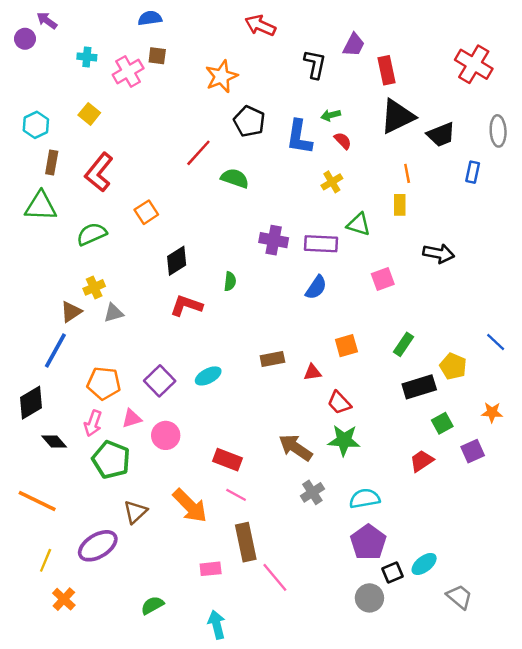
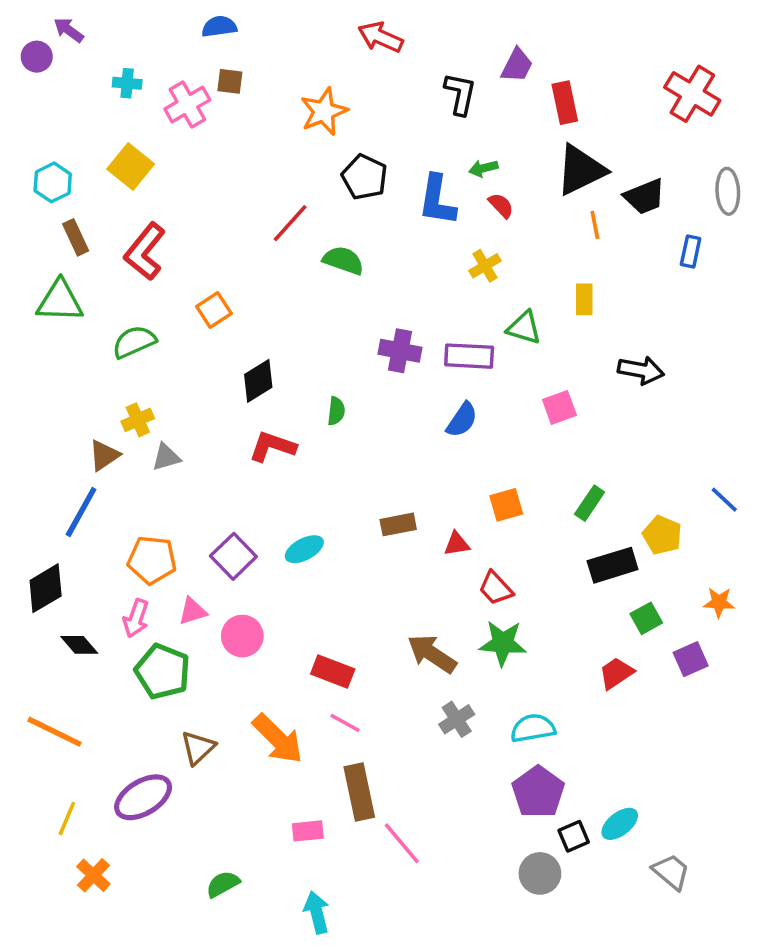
yellow square: (89, 114) -> (131, 166), size x1.4
brown rectangle: (52, 162) -> (76, 237), turned -35
orange line: (407, 173) -> (595, 225), moved

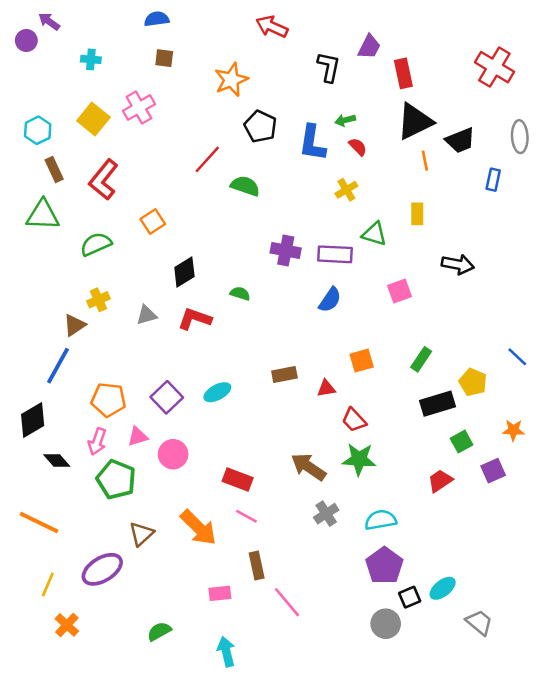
pink cross: (187, 104) -> (139, 108), moved
green semicircle: (336, 411) -> (240, 294), turned -78
gray triangle: (166, 457) -> (147, 315), moved
brown rectangle: (359, 792) -> (257, 566), size x0.7

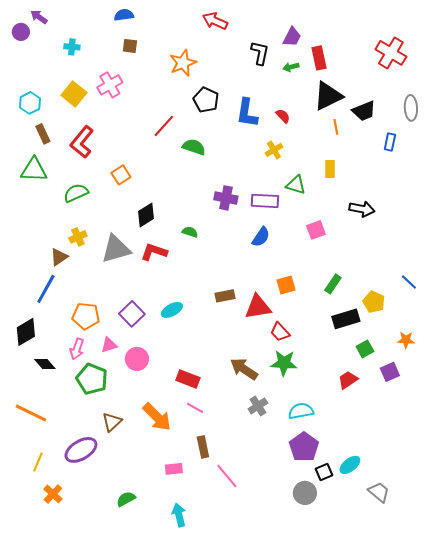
green arrow: (345, 120) -> (291, 67), moved
gray triangle: (147, 315) -> (116, 249), size x1.8
red triangle: (326, 388) -> (258, 307), size x1.8

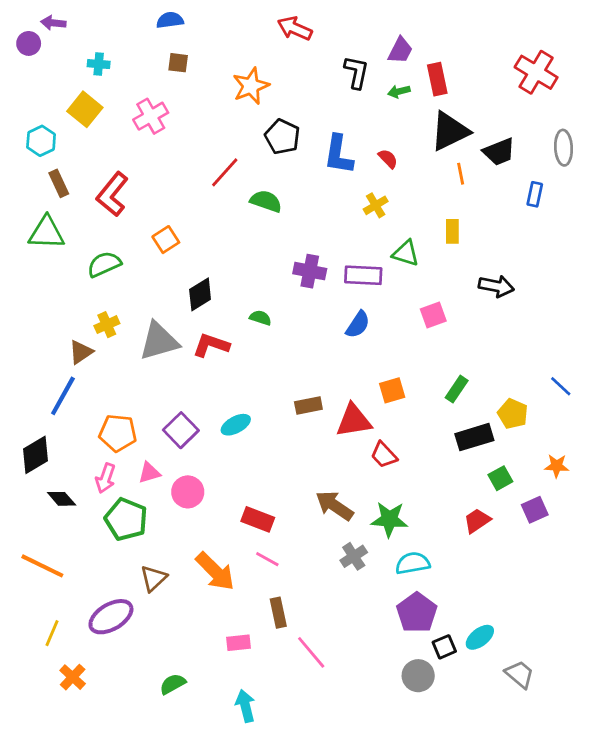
purple arrow: (39, 17) -> (53, 23), turned -30
yellow square: (74, 94) -> (85, 109), moved
green star: (284, 363) -> (389, 519), moved

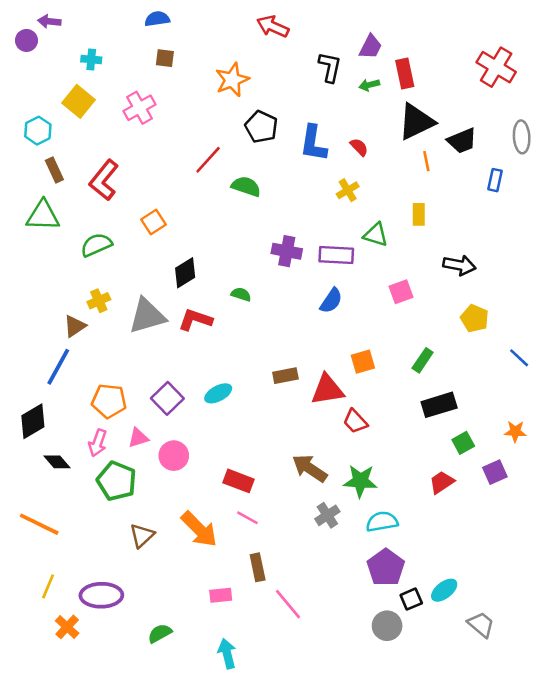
yellow pentagon: (513, 414) -> (475, 318), moved
purple ellipse: (111, 617) -> (101, 595), moved, turned 30

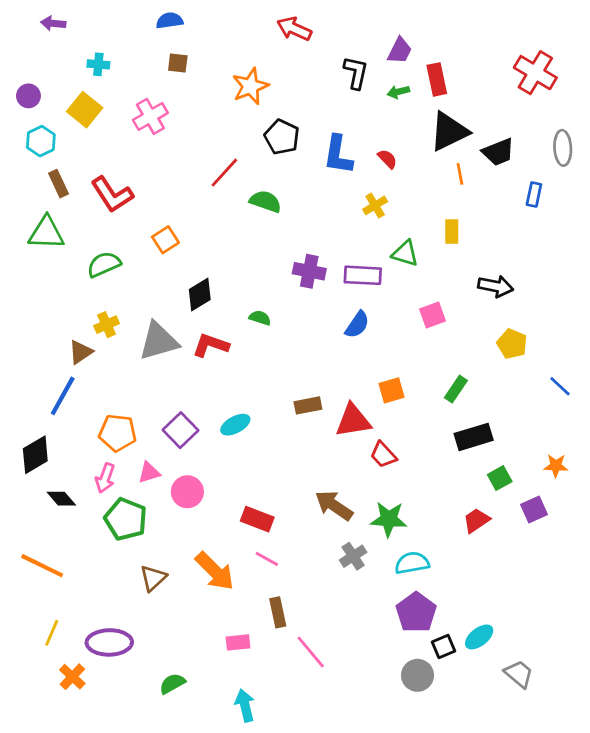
purple circle: (26, 40) -> (28, 96), moved
red L-shape: (104, 180) -> (112, 195), turned -72

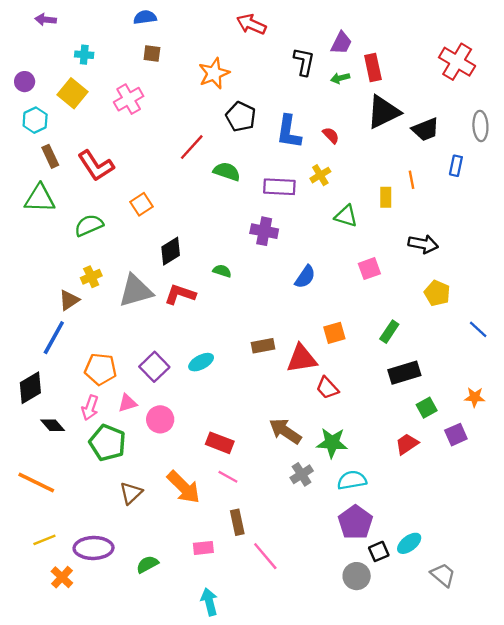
orange line: (460, 174) -> (411, 180), moved
purple rectangle: (363, 275) -> (279, 187), moved
yellow line: (52, 633) -> (44, 540), turned 45
green semicircle: (172, 684) -> (147, 564), moved

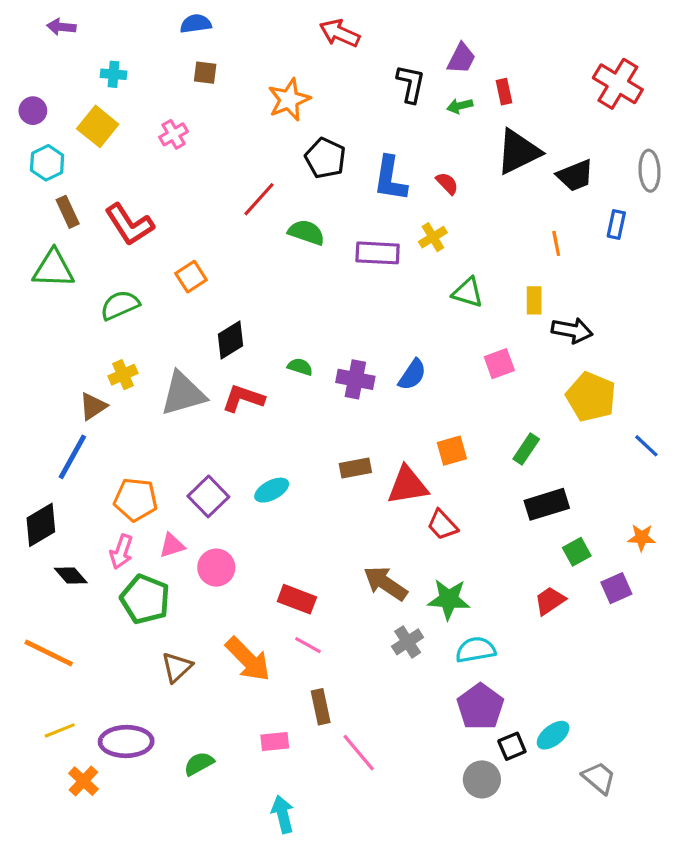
red rectangle: (373, 68) -> (504, 92), size x0.7
pink cross: (129, 99) -> (174, 134), size x0.7
yellow rectangle: (386, 197) -> (534, 300), moved
purple cross: (264, 231) -> (355, 379), moved
yellow pentagon: (437, 293) -> (591, 397), size x1.4

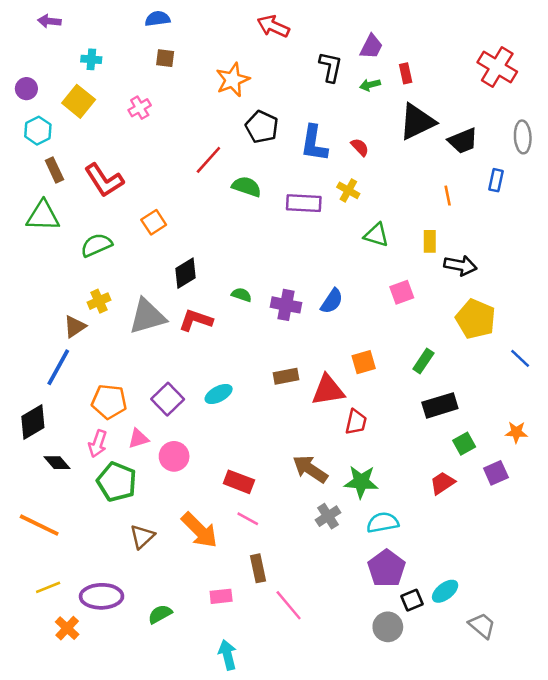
yellow cross: (433, 237) -> (348, 190), turned -30
red trapezoid: (442, 525) -> (356, 422), turned -124

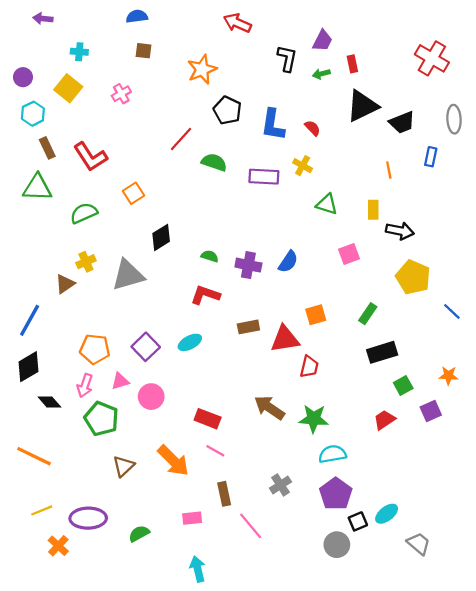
red L-shape: (196, 320) -> (205, 295), moved
blue line: (58, 367) -> (30, 320), moved
gray cross: (328, 516) -> (280, 485), moved

